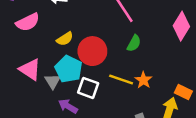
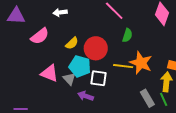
orange star: (143, 80) -> (141, 63), size x1.6

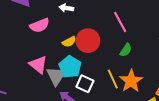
red circle: (96, 48) -> (88, 41), moved
yellow line: (123, 66) -> (113, 79), turned 42
gray triangle: (69, 79) -> (56, 76), size x1.5

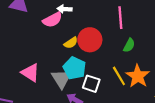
pink line: (120, 22) -> (120, 18), turned 30
pink semicircle: (40, 25) -> (52, 20), moved
pink triangle: (38, 65) -> (30, 73), moved

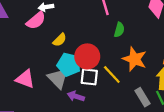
red circle: (90, 40) -> (87, 56), moved
yellow line: (119, 76) -> (112, 75), moved

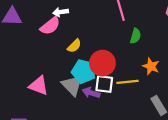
orange star: (135, 59) -> (151, 66), size x0.7
yellow line: (112, 75) -> (128, 82), turned -54
purple arrow: (76, 96) -> (91, 93), moved

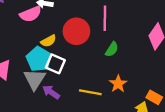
red circle: (102, 63) -> (76, 31), moved
cyan pentagon: (84, 71) -> (39, 59), moved
white square: (104, 84) -> (55, 64), moved

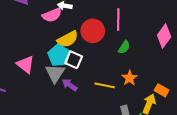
yellow semicircle: (48, 41) -> (68, 39), size x1.5

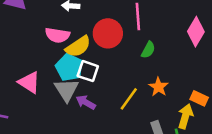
pink semicircle: (52, 15) -> (57, 35), moved, turned 36
yellow line: (105, 85) -> (129, 99), turned -60

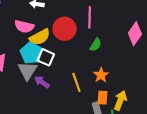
orange rectangle: (199, 98) -> (102, 98), moved, turned 64
yellow line: (129, 99) -> (76, 82), turned -60

